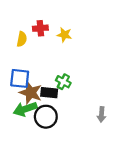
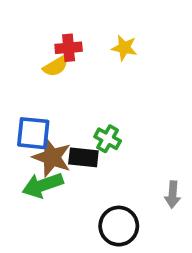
yellow star: (64, 35) -> (124, 48), moved
yellow semicircle: (22, 39) -> (56, 66), moved, turned 48
black circle: (46, 117) -> (119, 226), moved

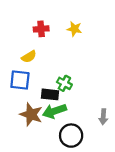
yellow semicircle: (56, 66) -> (29, 57), moved
brown star: (52, 157) -> (31, 114), moved
green arrow: (43, 185) -> (54, 111), moved

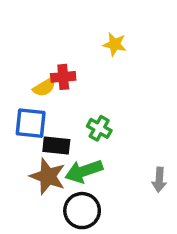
red cross: (41, 29) -> (63, 77), moved
black rectangle: (50, 94) -> (56, 145), moved
black circle: (71, 136) -> (82, 211), moved

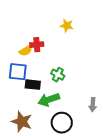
brown star: (48, 176) -> (22, 122), moved
black circle: (82, 211) -> (62, 123), moved

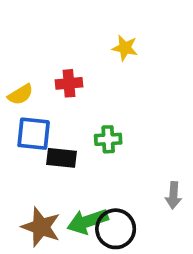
yellow semicircle: (26, 51) -> (20, 95), moved
green cross: (58, 75) -> (108, 139), turned -32
green arrow: (49, 100) -> (88, 221), moved

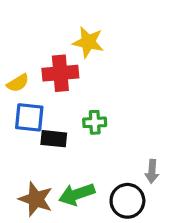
yellow star: (125, 48) -> (88, 42), moved, size x1.4
red cross: (69, 83) -> (60, 73), size x1.5
black circle: (116, 229) -> (127, 201), moved

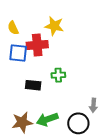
yellow semicircle: (18, 83) -> (13, 28), moved, turned 96
blue square: (29, 117) -> (18, 53), moved
brown star: (36, 199) -> (22, 122), turned -30

